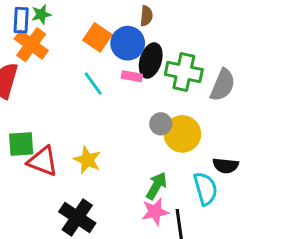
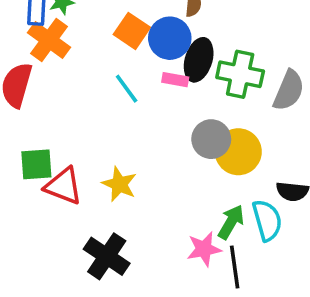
gray circle: (161, 124) -> (211, 139), size x1.4
green arrow: (156, 186) -> (231, 222), moved

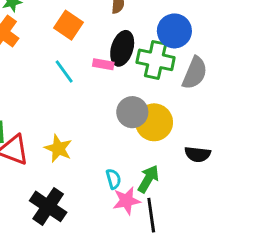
blue circle: (170, 38) -> (174, 31), moved
cyan semicircle: (267, 220) -> (113, 179), moved, size x0.6

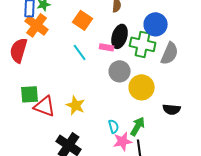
gray circle: (132, 112) -> (120, 71), moved

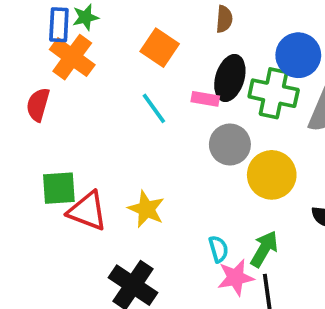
red semicircle: (19, 50) -> (38, 105), size x0.7

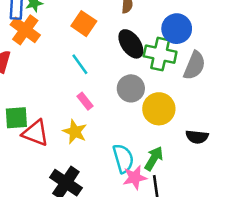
black ellipse: (230, 78) -> (131, 44), turned -52
pink rectangle: (205, 99) -> (85, 101), moved, turned 42
cyan semicircle: (218, 249) -> (123, 158), size x1.6

